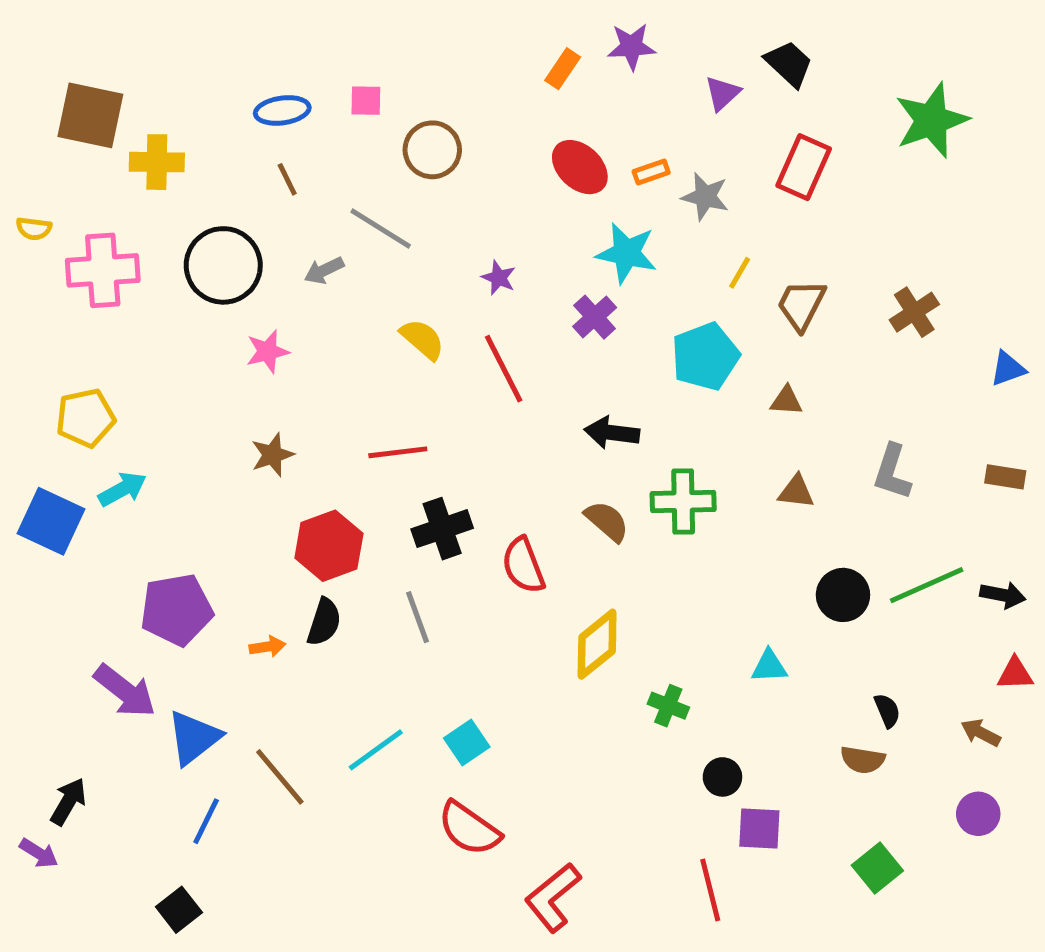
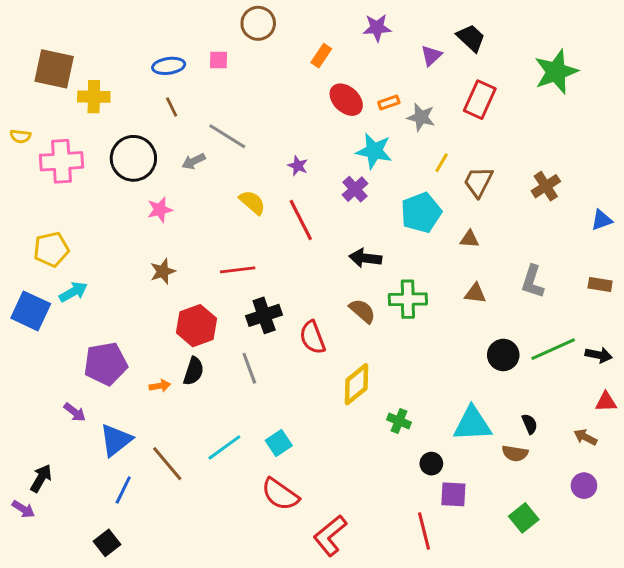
orange rectangle: (563, 69) -> (321, 56), moved
brown circle: (432, 150) -> (258, 23), moved
cyan triangle: (769, 666) -> (472, 424), moved, size x1.8
purple arrow: (125, 691) -> (75, 412), size x0.6

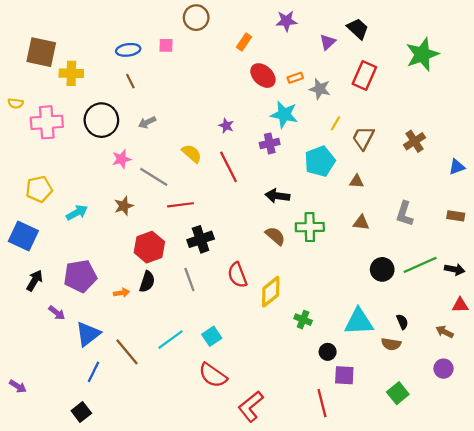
gray line: (227, 136) -> (154, 177), moved
purple cross: (355, 189) -> (270, 143), turned 30
cyan arrow: (73, 292) -> (77, 213), moved
red semicircle: (312, 337) -> (237, 275), moved
black arrow: (41, 478) -> (35, 281), moved

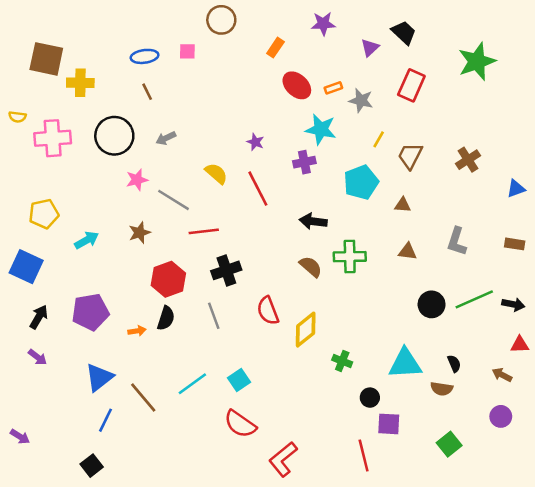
purple arrow: (57, 313) -> (38, 357), moved

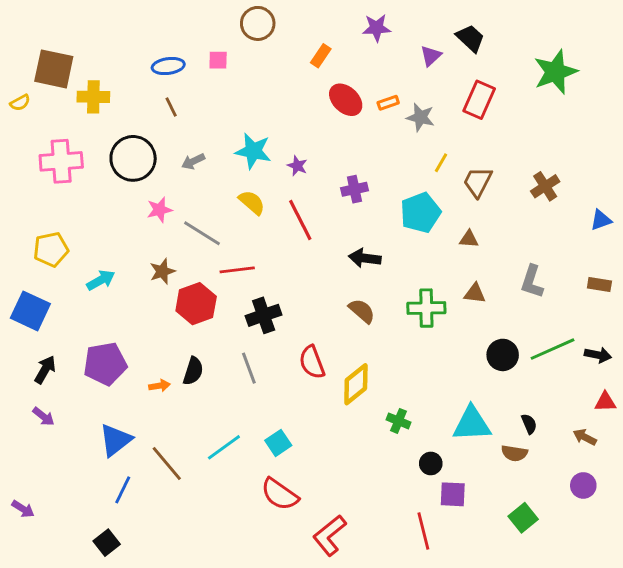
yellow semicircle: (17, 117) -> (20, 103), moved, turned -36
cyan star: (321, 129) -> (253, 151), moved
green cross: (350, 257) -> (426, 308), moved
red hexagon: (168, 279) -> (196, 304), moved

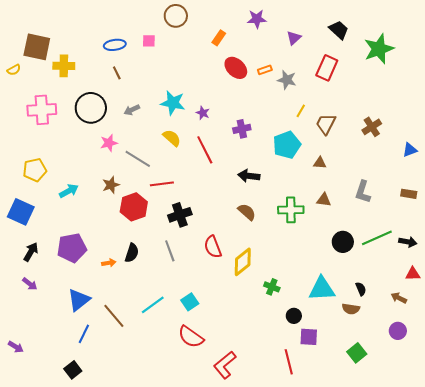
black trapezoid: (470, 38) -> (339, 30), moved

